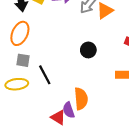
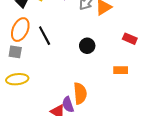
gray square: (23, 60) -> (15, 52), moved
black line: (45, 75) -> (45, 36), moved

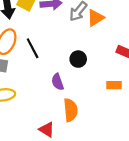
purple semicircle: (68, 105) -> (58, 82), moved

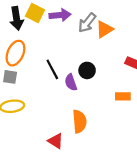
black line: (33, 48) -> (52, 69), moved
purple semicircle: (58, 82) -> (71, 82), moved

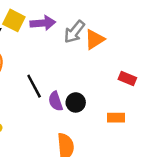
black circle: (87, 70) -> (76, 102), moved

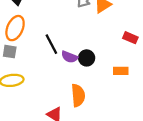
purple semicircle: (55, 101) -> (70, 57), turned -49

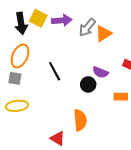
purple semicircle: (70, 57) -> (100, 72), moved

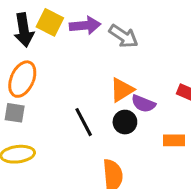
gray arrow: (87, 27) -> (123, 36), turned -96
orange triangle: (103, 34) -> (122, 90), moved
black line: (55, 71) -> (84, 122), moved

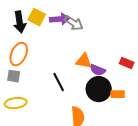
gray arrow: (123, 36) -> (74, 23), moved
orange triangle: (122, 90) -> (84, 61), turned 42
black circle: (125, 122) -> (99, 89), moved, size x1.6

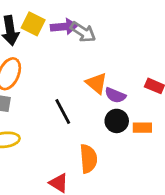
orange triangle: (84, 61) -> (96, 83), turned 30
black circle: (99, 89) -> (117, 121), size x0.7

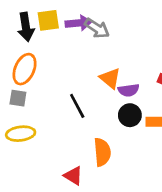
yellow square: (33, 24) -> (48, 20), turned -35
purple semicircle: (115, 95) -> (129, 90), turned -30

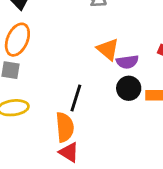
black line: (77, 106) -> (76, 98), moved, turned 45
orange semicircle: (102, 152) -> (65, 127), moved

